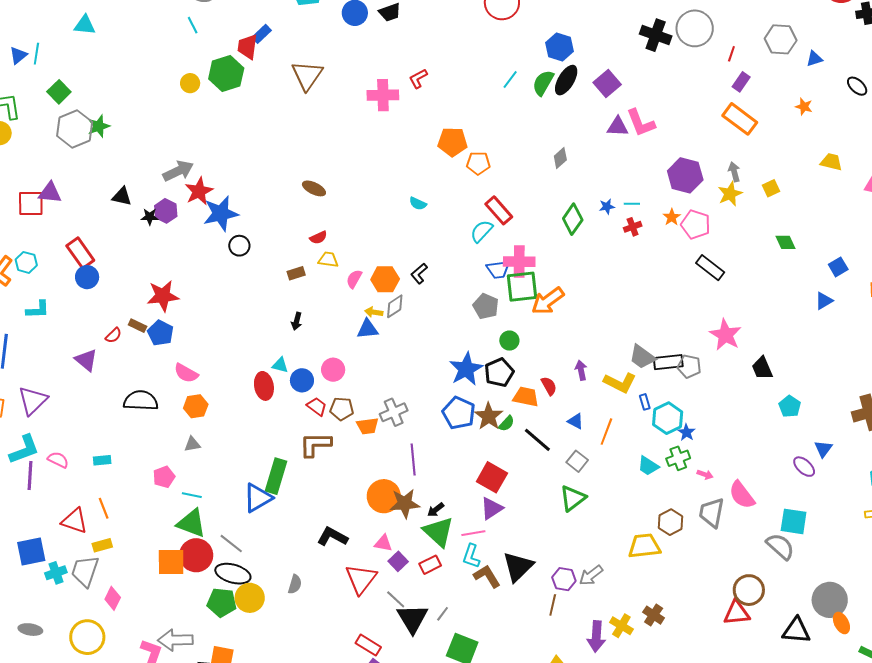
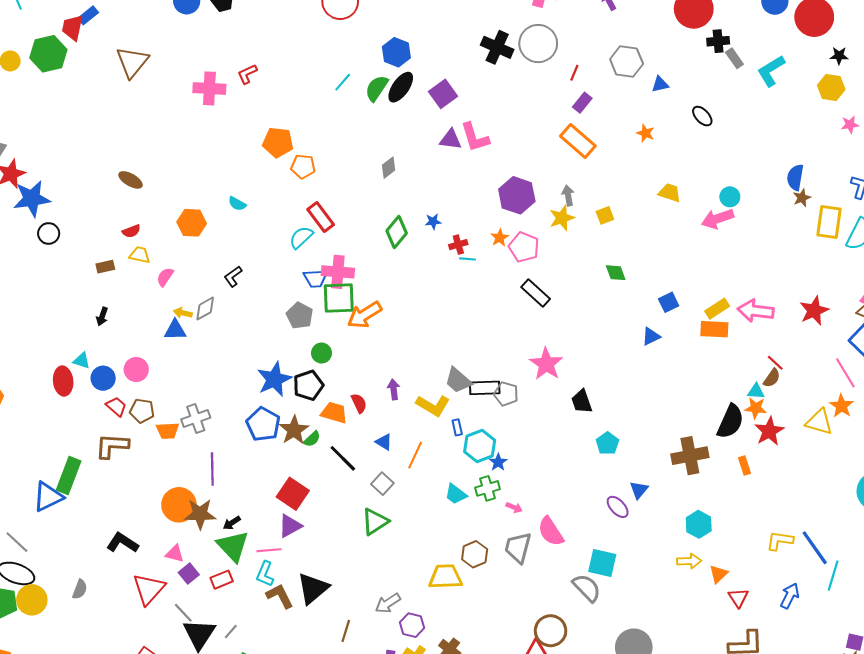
cyan line: (632, 204) -> (467, 259), moved
orange hexagon: (385, 279) -> (192, 223), moved
purple hexagon: (564, 579) -> (412, 625), moved

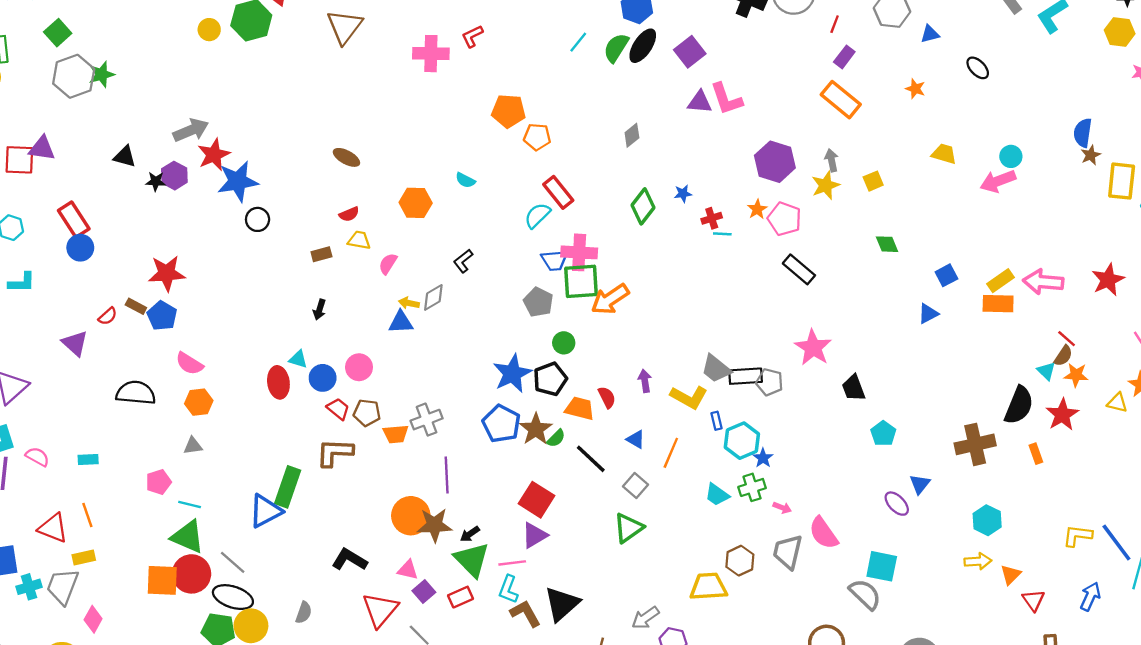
cyan triangle: (756, 391) -> (1046, 371), turned 42
orange star: (756, 408) -> (1076, 375), moved
yellow triangle: (819, 422) -> (1117, 403), size x0.7

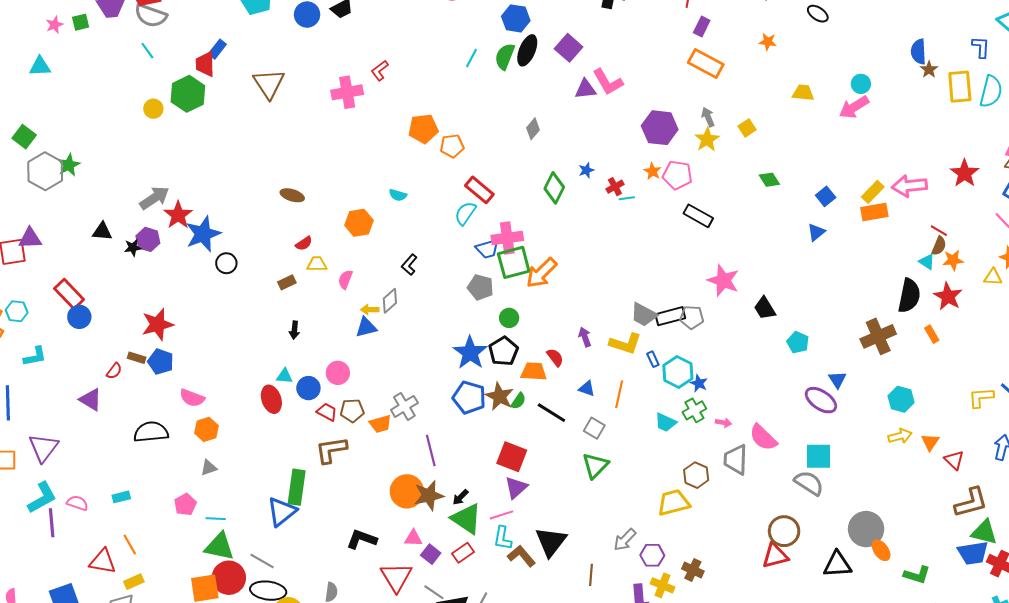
purple ellipse: (897, 504) -> (821, 400), size x1.4

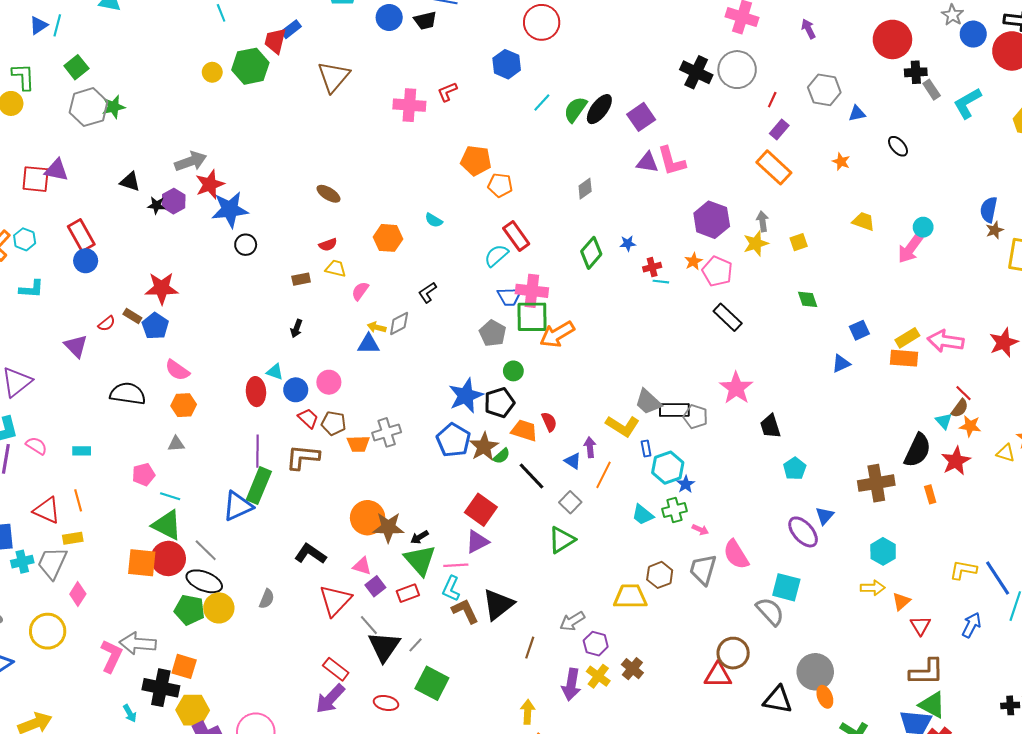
blue hexagon: (516, 18) -> (507, 64), moved
pink arrow: (854, 107) -> (910, 249), turned -36
purple arrow: (585, 337) -> (590, 447), moved
purple line: (431, 451) -> (258, 451), moved

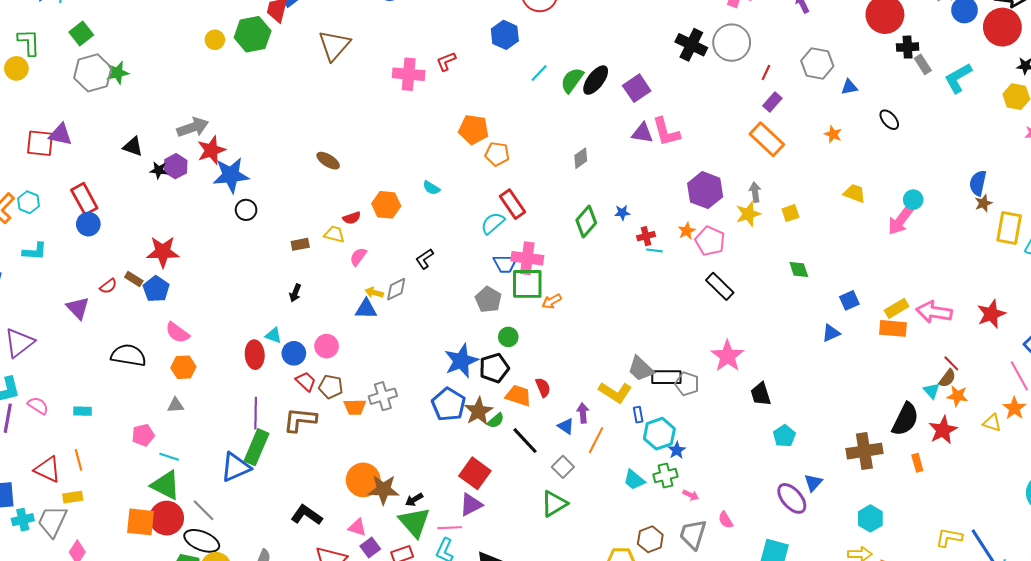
red semicircle: (328, 245) -> (352, 218), moved
orange arrow: (557, 334) -> (552, 301), size x0.6
pink semicircle: (736, 554) -> (726, 520), size x0.6

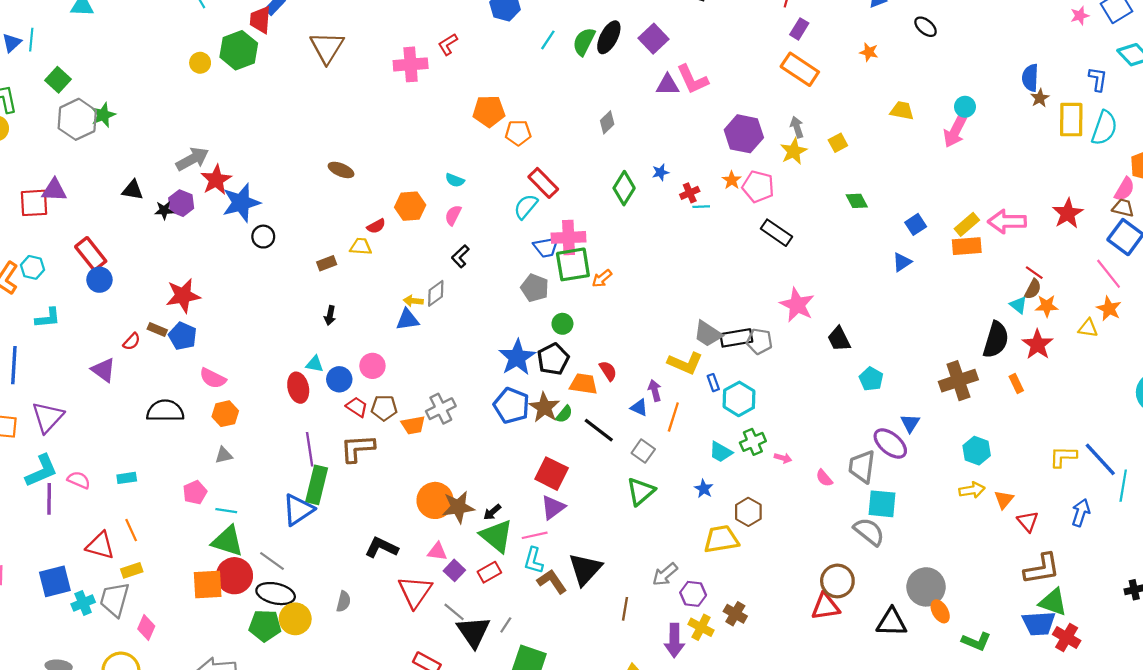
pink semicircle: (358, 257) -> (453, 215), moved
blue star: (677, 450) -> (704, 489), moved
gray trapezoid: (693, 534) -> (862, 467), moved

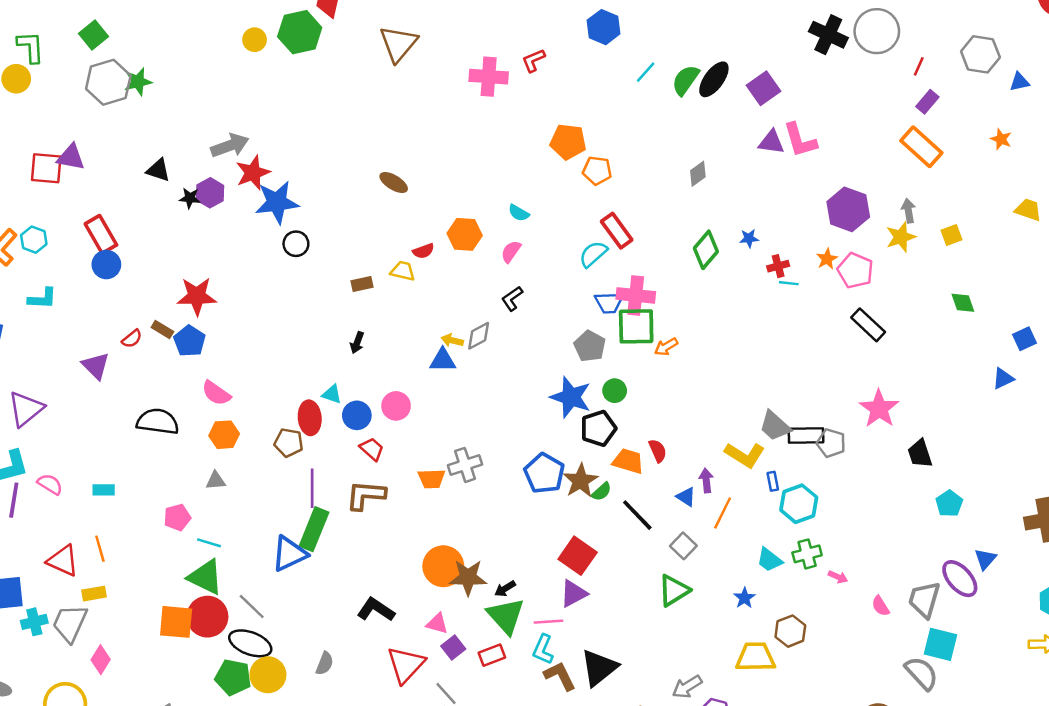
blue star: (517, 357) -> (571, 397), moved, turned -30
brown pentagon: (384, 408) -> (289, 443), moved

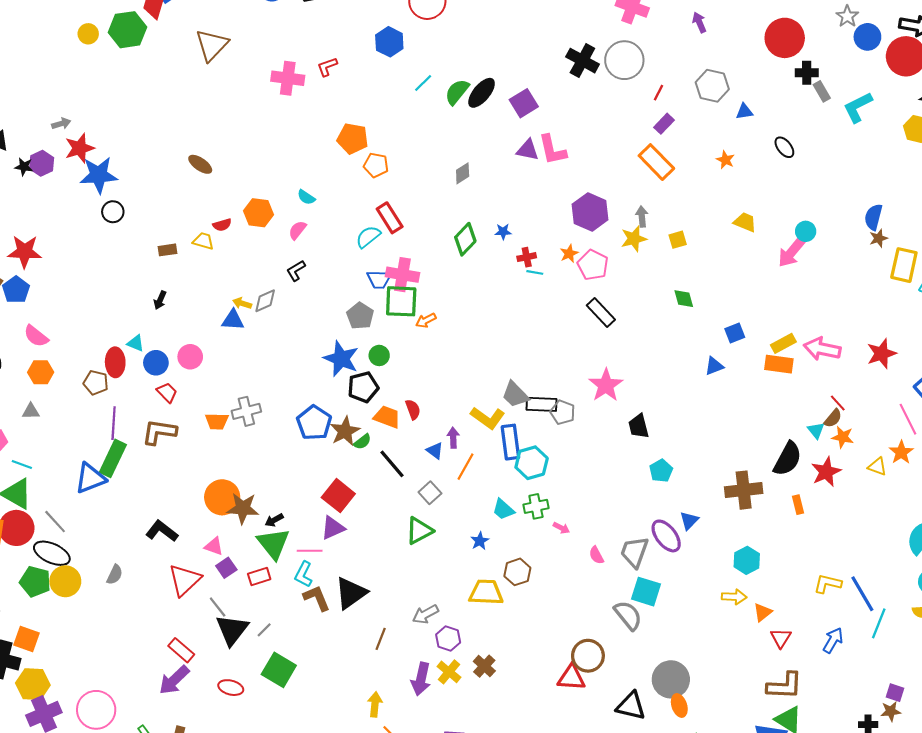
gray arrow: (230, 146) -> (61, 124), size x0.6
blue rectangle: (773, 481) -> (510, 442), size x2.0

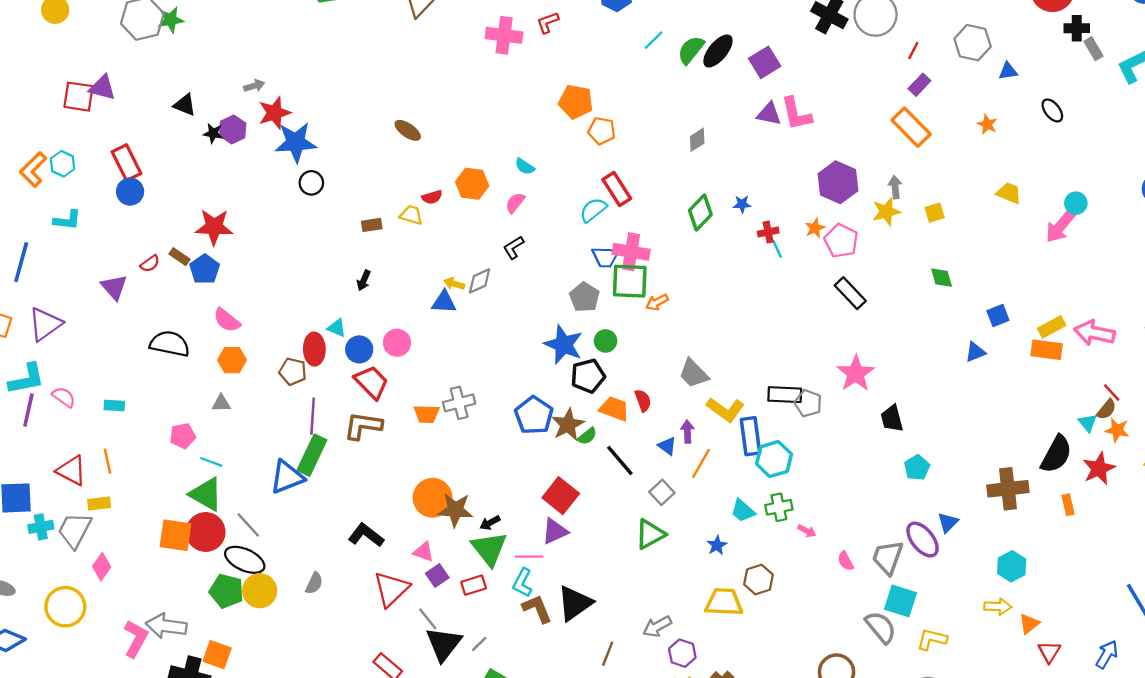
cyan line: (535, 272) -> (777, 249), turned 56
red trapezoid: (167, 393) -> (371, 382), size x1.5
gray trapezoid: (515, 395) -> (694, 373), moved
yellow L-shape: (828, 584) -> (932, 639), moved

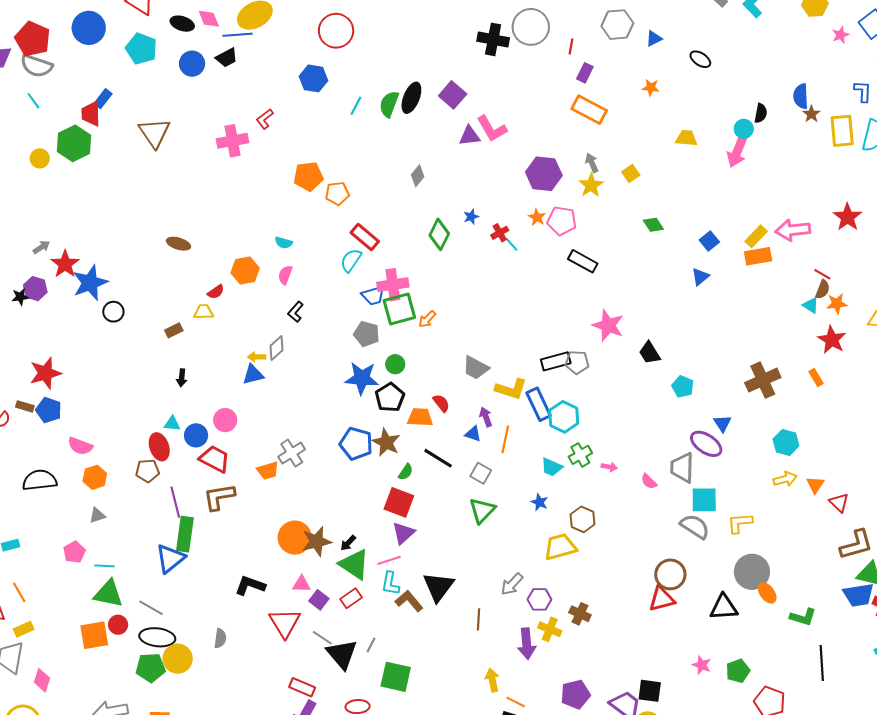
green semicircle: (587, 436) -> (406, 472), moved
black semicircle: (1056, 454) -> (761, 113), moved, size x0.6
red circle: (206, 532) -> (118, 625), size x0.6

